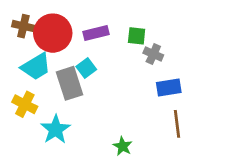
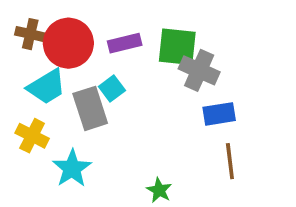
green square: (137, 36) -> (177, 47), size x1.6
gray cross: (153, 54) -> (199, 70), size x1.5

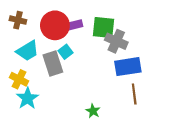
red circle: (68, 43) -> (55, 25), moved
blue rectangle: (219, 114) -> (128, 67), size x1.4
cyan star: (72, 168) -> (27, 98), moved

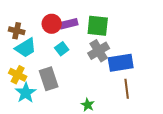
brown cross: (18, 20) -> (17, 31), moved
red circle: (55, 25) -> (52, 24), size x0.7
gray cross: (116, 41) -> (99, 51), moved, turned 35
gray rectangle: (53, 63) -> (49, 79), moved

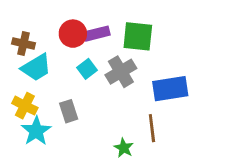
gray cross: (99, 51) -> (121, 72), moved
gray rectangle: (49, 79) -> (69, 111), size x0.7
brown line: (127, 89) -> (152, 128), moved

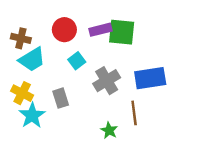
purple rectangle: (97, 34) -> (100, 30), moved
gray cross: (121, 72) -> (107, 81), moved

